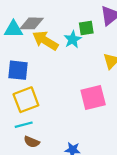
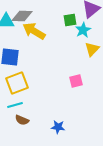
cyan star: (73, 39) -> (83, 30), moved
pink square: (93, 97) -> (76, 81), size x0.6

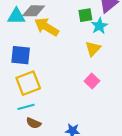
yellow triangle: (92, 49) -> (93, 49), moved
pink square: (76, 81) -> (92, 81), turned -32

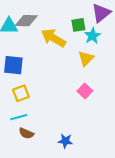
yellow arrow: (47, 27) -> (53, 38), moved
yellow square: (28, 83) -> (21, 93), size x0.7

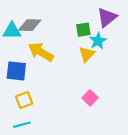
yellow arrow: (53, 38) -> (41, 52), moved
yellow triangle: (86, 59) -> (87, 54), moved

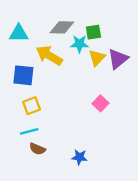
purple triangle: (107, 17) -> (118, 59), moved
gray diamond: (30, 25) -> (62, 27), moved
cyan star: (98, 41) -> (79, 44), moved, turned 30

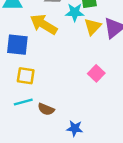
yellow square: (32, 106) -> (26, 76), turned 30
brown semicircle: (37, 149) -> (46, 109), moved

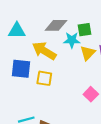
yellow square: (26, 76) -> (44, 78), moved

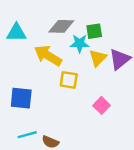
blue square: (21, 69) -> (21, 98), moved
yellow square: (44, 78) -> (69, 80), moved

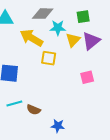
green square: (94, 31) -> (83, 17), moved
pink square: (101, 105) -> (87, 77), moved, turned 32

